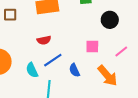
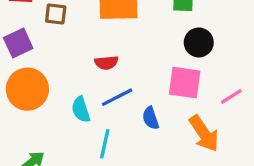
black circle: (110, 20) -> (199, 42), moved
pink square: (92, 47) -> (185, 83), size x1.5

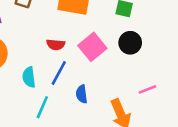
pink square: (185, 83) -> (92, 47), moved, turned 32
blue line: (117, 97) -> (59, 73), turned -45

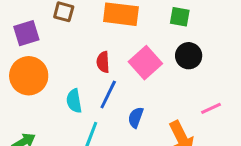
red semicircle: (56, 45) -> (103, 62), turned 84
blue semicircle: (82, 94) -> (136, 117), turned 30

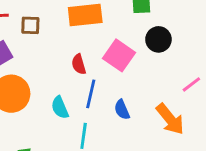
blue semicircle: (136, 117) -> (122, 110), turned -30

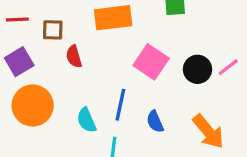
black circle: (158, 39) -> (198, 69), moved
red semicircle: (79, 64) -> (74, 57), moved
pink line: (191, 84) -> (228, 67), moved

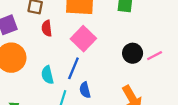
pink square: (151, 62) -> (83, 39), moved
blue semicircle: (155, 122) -> (85, 90), moved

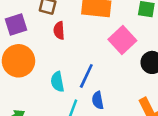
pink square: (83, 39) -> (122, 40), moved

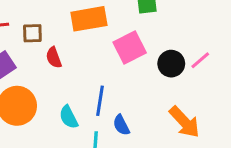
pink square: (122, 40) -> (130, 47), turned 32

